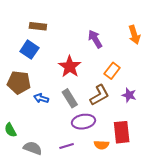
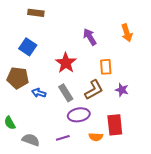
brown rectangle: (38, 26) -> (36, 13), moved
orange rectangle: (112, 71) -> (106, 67), turned -42

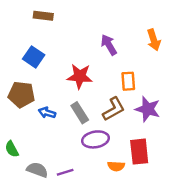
red star: (66, 63) -> (80, 76), turned -30
purple star: (122, 90) -> (148, 109), size x1.5
purple line: (63, 138) -> (65, 172), moved

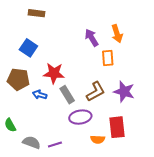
orange arrow: (154, 40) -> (117, 34), moved
red star: (80, 76) -> (54, 73), moved
orange rectangle: (128, 81) -> (108, 58), moved

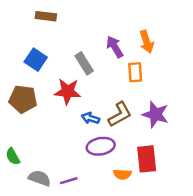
blue arrow: (40, 95) -> (90, 118), moved
gray rectangle: (67, 95) -> (84, 63), moved

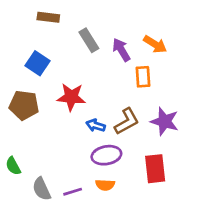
orange arrow: (147, 42) -> (155, 44), turned -40
gray rectangle: (84, 63) -> (89, 40), moved
orange semicircle: (122, 174) -> (105, 185), moved
gray semicircle: (40, 178) -> (42, 189), turned -135

